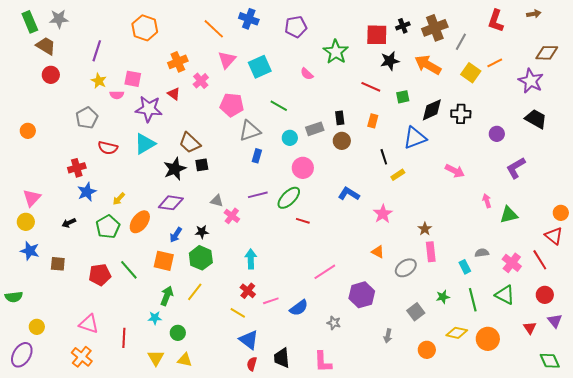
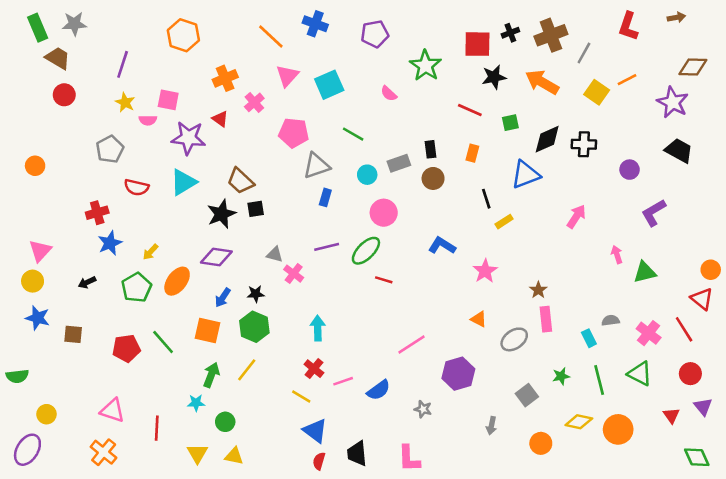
pink arrow: (455, 171) -> (576, 216), turned -84

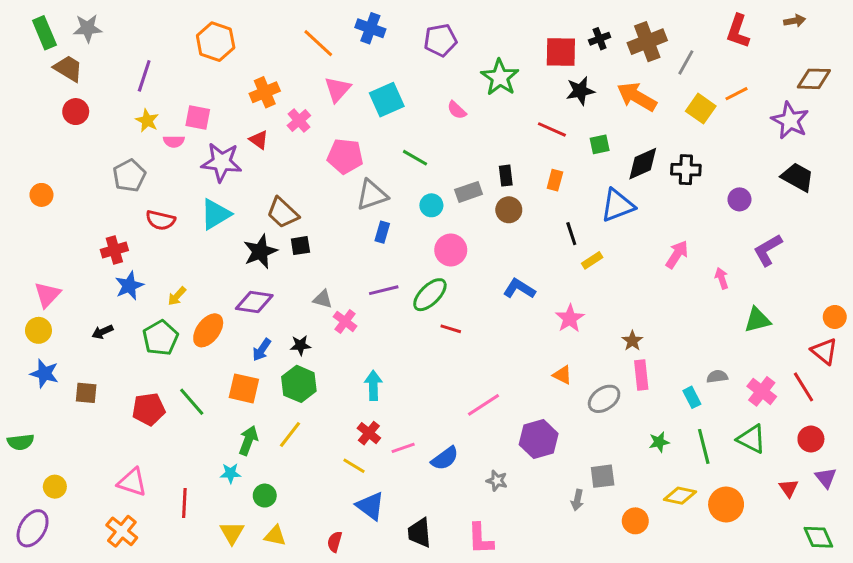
pink arrow: (617, 254) -> (722, 278), moved
gray square: (527, 395) -> (603, 476), moved, turned 30
red semicircle: (319, 461) -> (335, 542), moved

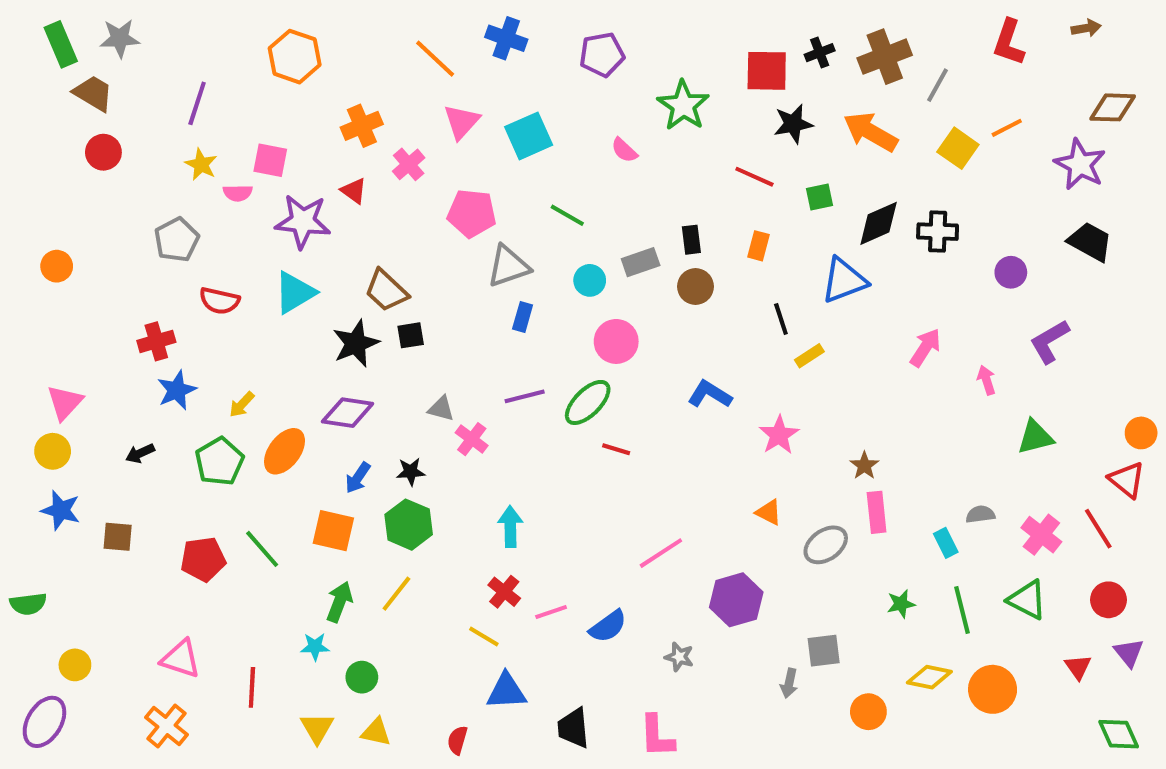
blue triangle: (370, 506) -> (506, 691), turned -40

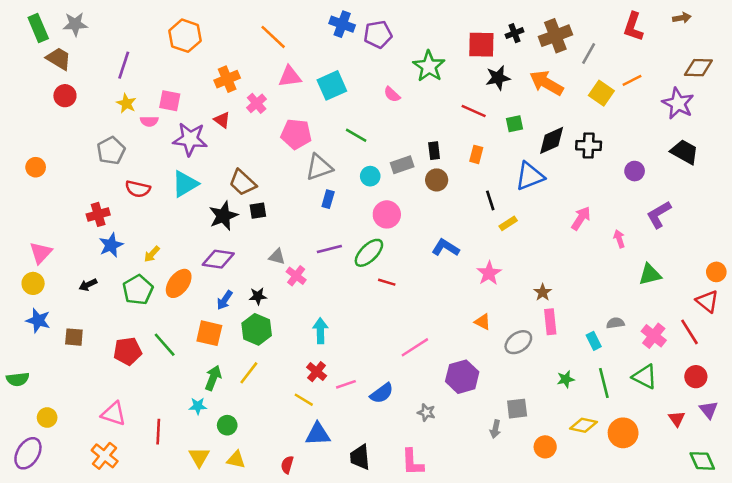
blue cross: (506, 38) -> (342, 24), moved
pink triangle: (462, 122) -> (290, 77), turned 40

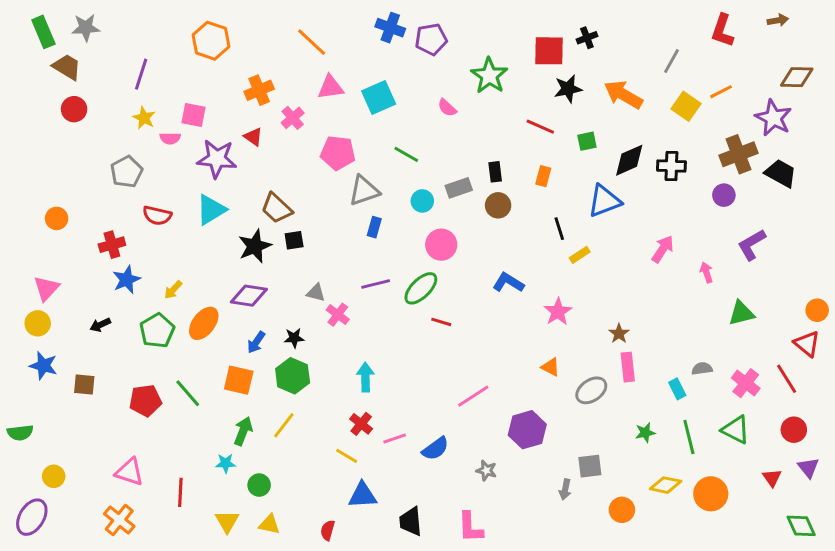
brown cross: (555, 36) -> (738, 154), moved
orange circle: (36, 167) -> (57, 218), moved

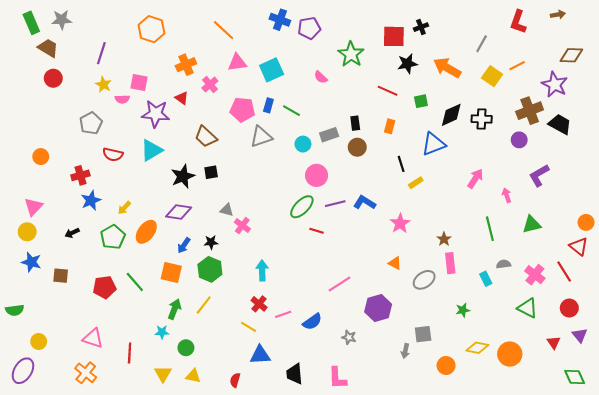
brown trapezoid: (277, 208) -> (206, 137), moved
blue rectangle: (374, 227) -> (268, 105), moved
purple line: (376, 284) -> (335, 204), moved
green line: (689, 437) -> (490, 229), moved

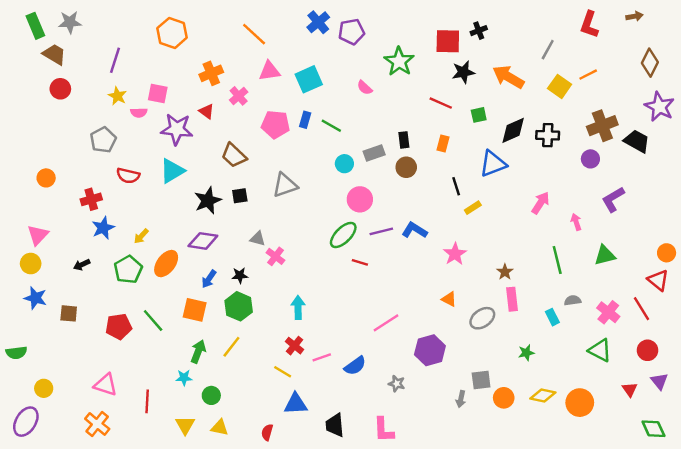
blue cross: (280, 20) -> (318, 22), turned 30
brown diamond: (571, 55) -> (650, 63), turned -65
purple star: (555, 85) -> (659, 107), moved
gray triangle: (261, 137) -> (285, 185), moved
orange circle: (446, 366) -> (504, 398), moved

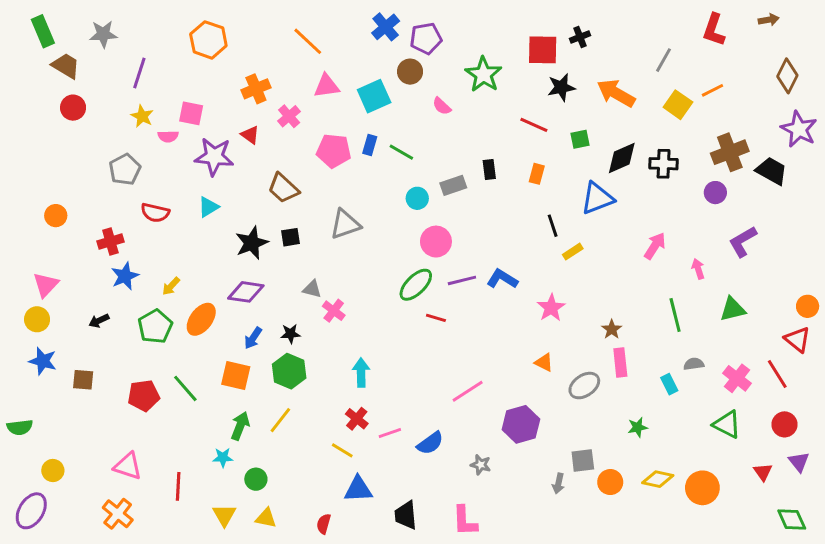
gray star: (70, 22) -> (103, 34), moved
brown circle: (406, 167) -> (410, 72), moved
cyan triangle: (172, 171) -> (208, 207), size x0.7

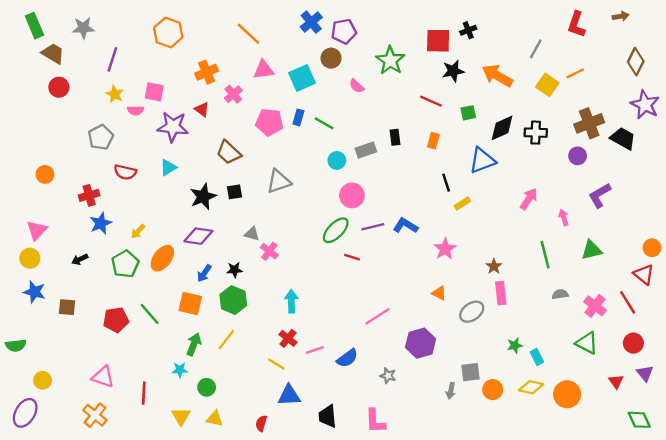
cyan rectangle: (669, 384) -> (537, 357), moved

